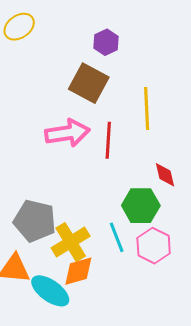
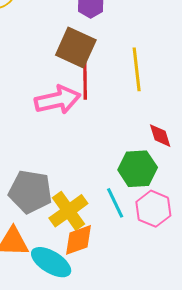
red line: (108, 140) -> (85, 81), moved

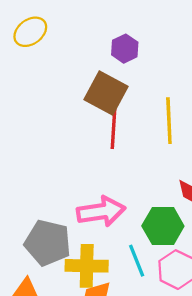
pink arrow: (58, 100) -> (101, 212), moved
yellow cross: (68, 211) -> (87, 266), turned 33

